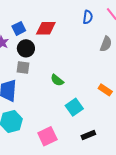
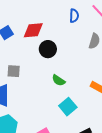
black circle: (26, 48) -> (48, 49), moved
green semicircle: (57, 80) -> (59, 80), moved

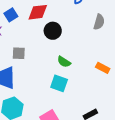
cyan square: (68, 107) -> (59, 83), moved, turned -30

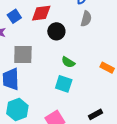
gray semicircle: (99, 22) -> (86, 19), moved
gray square: (19, 53) -> (23, 54), size x1.5

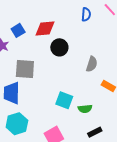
gray semicircle: (86, 19) -> (92, 64), moved
green semicircle: (68, 62) -> (85, 109), moved, turned -40

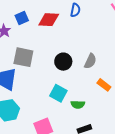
blue semicircle: (86, 14) -> (75, 10), moved
black circle: (59, 47) -> (63, 62), moved

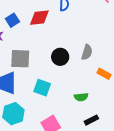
cyan square: (58, 93) -> (42, 88), moved

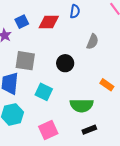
gray semicircle: (87, 52) -> (92, 42), moved
green semicircle: (81, 97) -> (82, 105), size x1.6

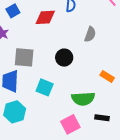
blue square: (22, 22) -> (13, 11), moved
pink square: (48, 130) -> (70, 124), moved
black rectangle: (89, 130) -> (102, 118), moved, turned 32

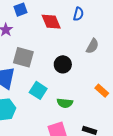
red diamond: (45, 17) -> (51, 22), turned 60
green semicircle: (83, 99) -> (65, 103), moved, size x0.7

